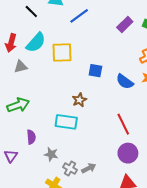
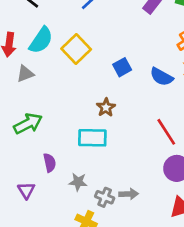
yellow square: (62, 52) -> (76, 49), turned -35
blue square: (95, 71) -> (122, 67), turned -32
gray arrow: (89, 168) -> (129, 194), turned 32

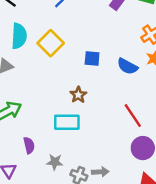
cyan semicircle: (41, 40) -> (19, 36), turned -30
blue square: (122, 67) -> (92, 59), turned 35

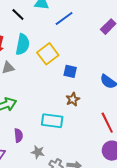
blue square: (92, 59) -> (70, 71), moved
brown star: (78, 95) -> (73, 99), moved

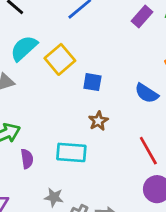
cyan semicircle: (23, 44) -> (24, 48), turned -140
purple semicircle: (18, 135) -> (27, 159), moved

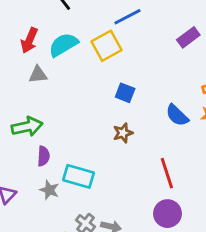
yellow square: (60, 59) -> (106, 46), moved
cyan rectangle: (71, 152) -> (78, 176), moved
gray star: (54, 197) -> (49, 190), moved

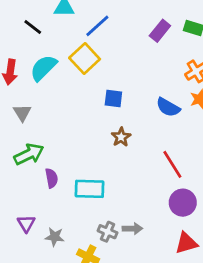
gray triangle: (38, 75) -> (22, 113), moved, turned -42
gray star: (49, 190) -> (55, 237), moved

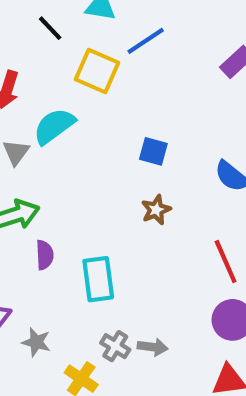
yellow square: (85, 58) -> (97, 71), moved, turned -32
cyan semicircle: (43, 68) -> (54, 126), moved
cyan rectangle: (89, 189) -> (98, 279), turned 72

